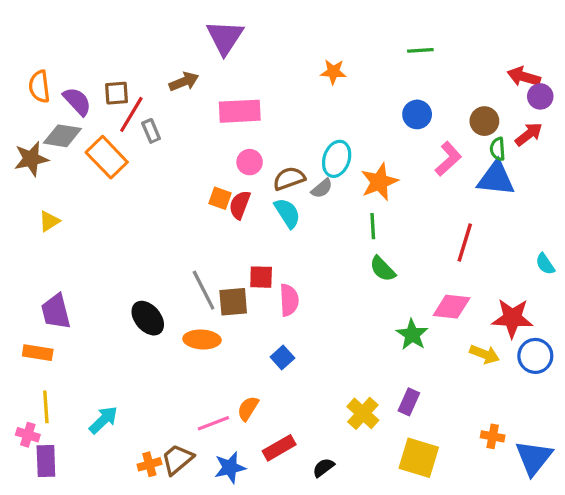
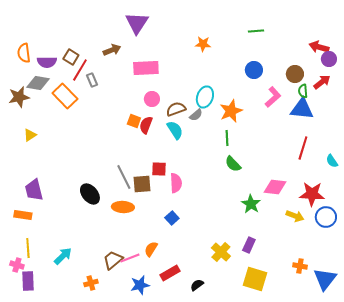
brown square: (117, 93) -> (71, 57), turned 35
purple semicircle: (77, 101) -> (47, 62), turned 132
red line: (465, 243) -> (303, 148), moved
brown trapezoid: (177, 459) -> (113, 260), moved

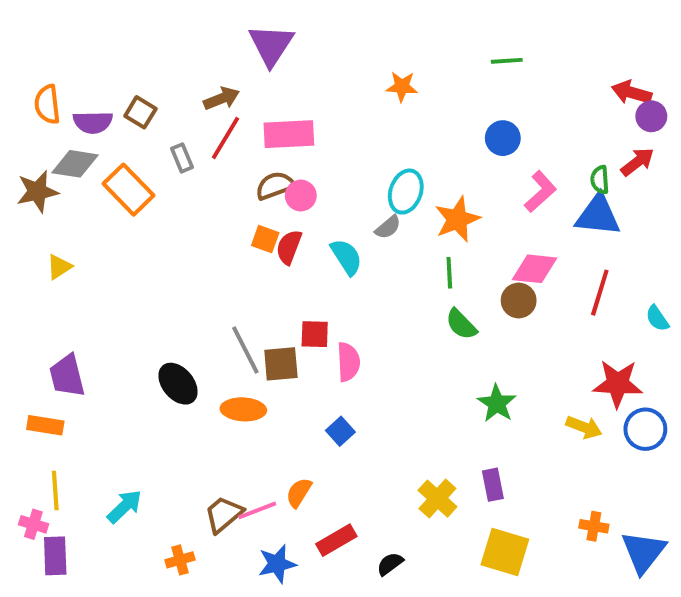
red line: (80, 70) -> (226, 138), moved
brown circle: (295, 74) -> (519, 300), moved
brown semicircle: (176, 109) -> (275, 186), moved
pink diamond: (275, 187) -> (534, 269), moved
purple rectangle: (249, 245) -> (493, 485), turned -35

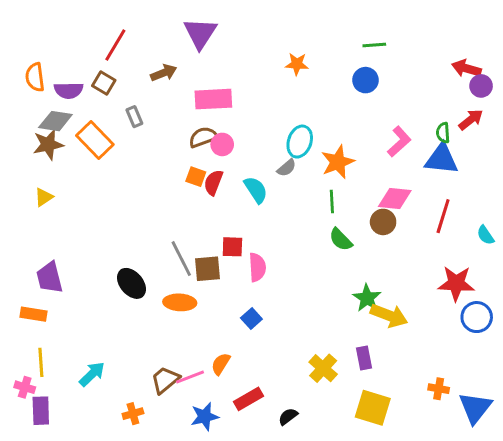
red line: (226, 138) -> (115, 45), moved
blue circle: (503, 138) -> (366, 80), moved
brown star: (37, 192) -> (48, 144), moved
yellow arrow: (584, 427) -> (389, 316), moved, size x1.4

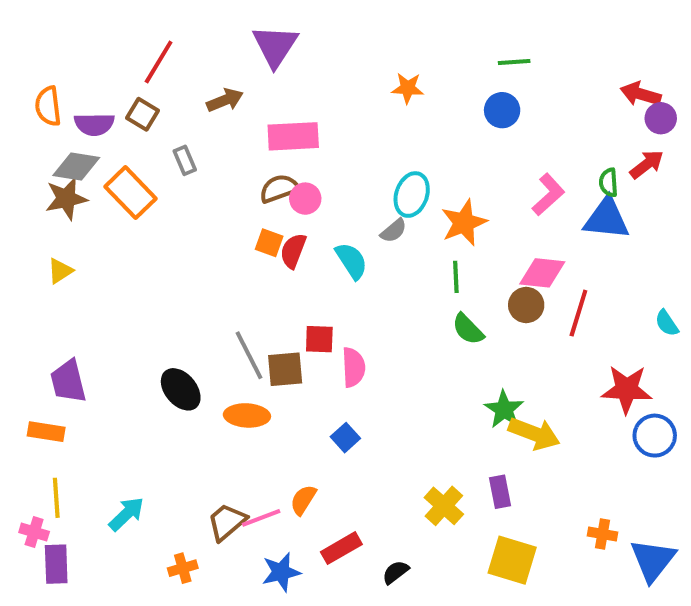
red line: (443, 216) -> (578, 313), moved

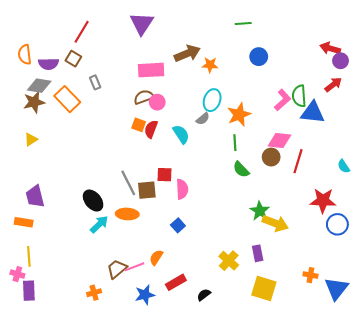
green line: (514, 62) -> (243, 23), moved
orange star: (408, 88) -> (210, 65), moved
brown arrow: (225, 100) -> (187, 53), moved, size x1.4
green semicircle: (609, 182) -> (299, 96), moved, size x1.5
cyan arrow: (126, 514) -> (99, 224), moved

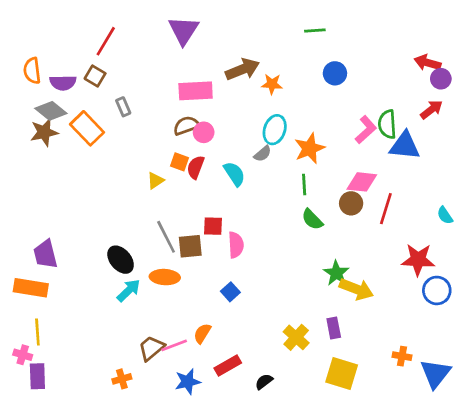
gray diamond: (39, 86) -> (51, 111), turned 30
yellow triangle: (31, 139) -> (155, 181), moved
orange rectangle: (24, 222) -> (31, 288), size x1.4

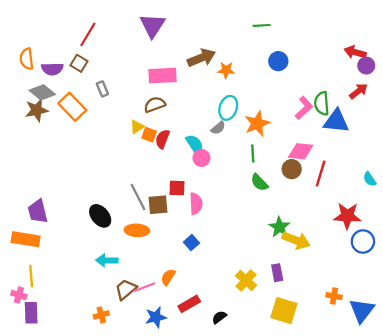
pink circle: (204, 132) -> (201, 158), moved
yellow triangle: (155, 181) -> (137, 127), moved
cyan arrow: (129, 290) -> (107, 260), moved, turned -135

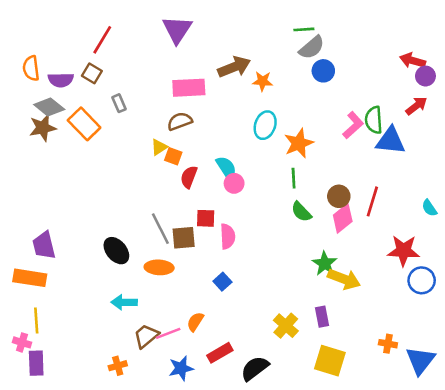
gray semicircle: (218, 128) -> (312, 48), moved, size x1.5
red semicircle: (162, 139) -> (189, 177), moved
pink diamond: (301, 151) -> (343, 218), moved, turned -45
black semicircle: (219, 317) -> (255, 368), size x1.6

